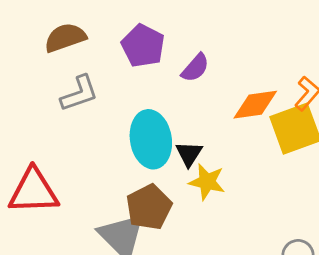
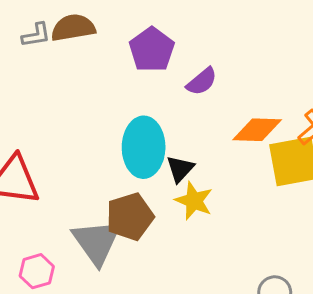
gray L-shape: (79, 93) -> (36, 35), moved, size x0.7

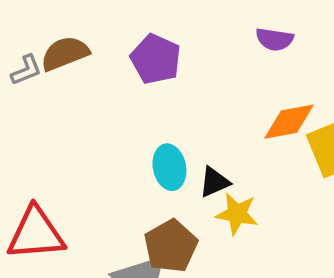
purple semicircle: (202, 81) -> (275, 39), moved, turned 60
cyan ellipse: (144, 147) -> (169, 167), size x0.7
black triangle: (180, 169) -> (214, 182), turned 36

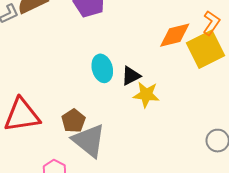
brown pentagon: (171, 246) -> (73, 121), moved, size x0.7

